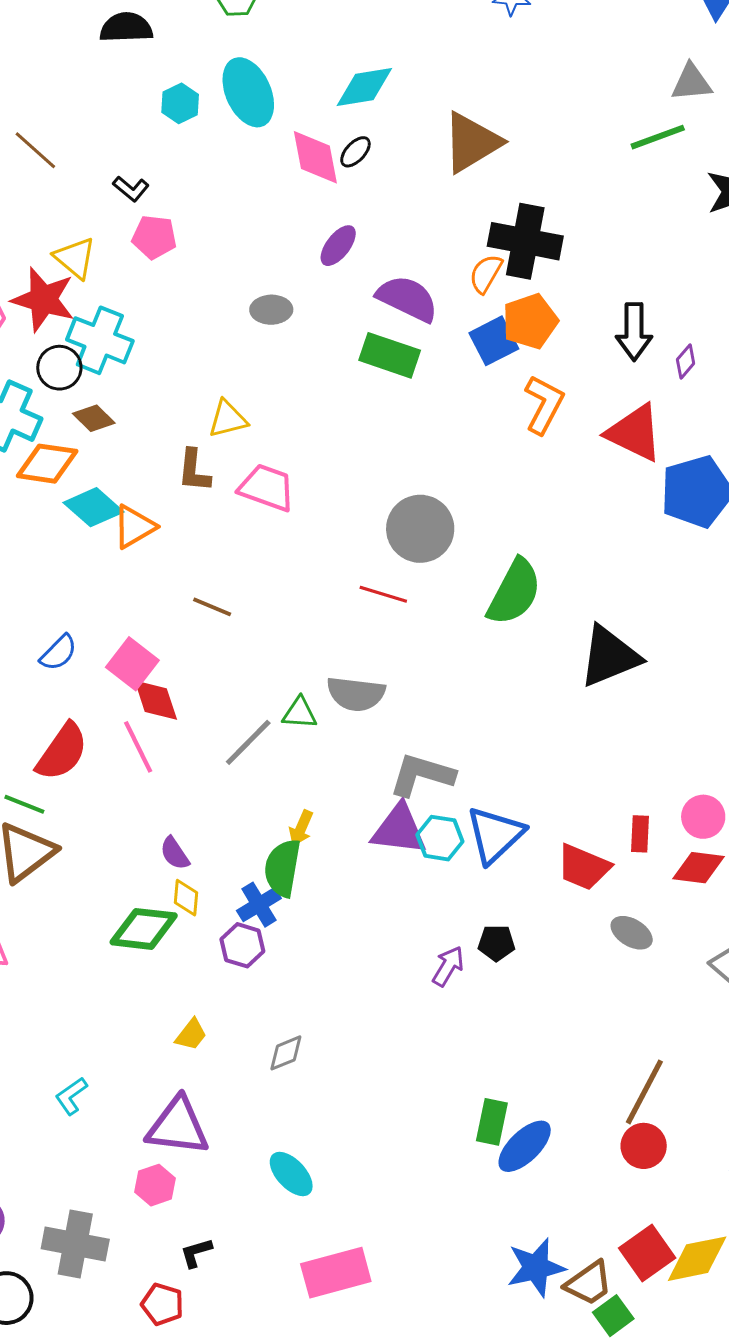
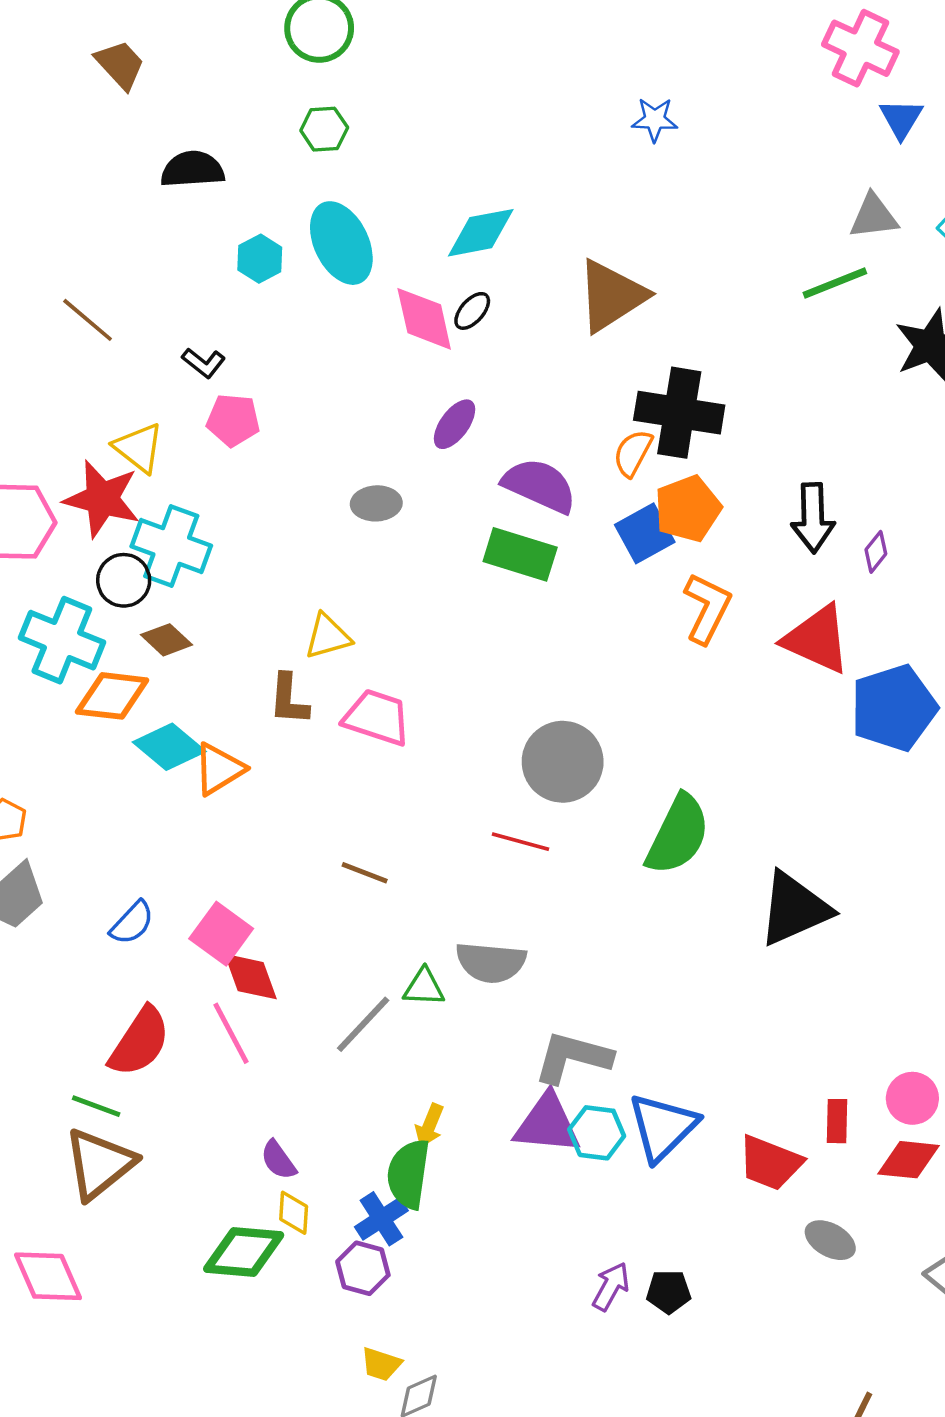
brown line: (212, 607) -> (365, 873), moved
black pentagon: (496, 943) -> (669, 1292), moved
yellow trapezoid: (191, 1035) -> (381, 1364), moved, turned 72

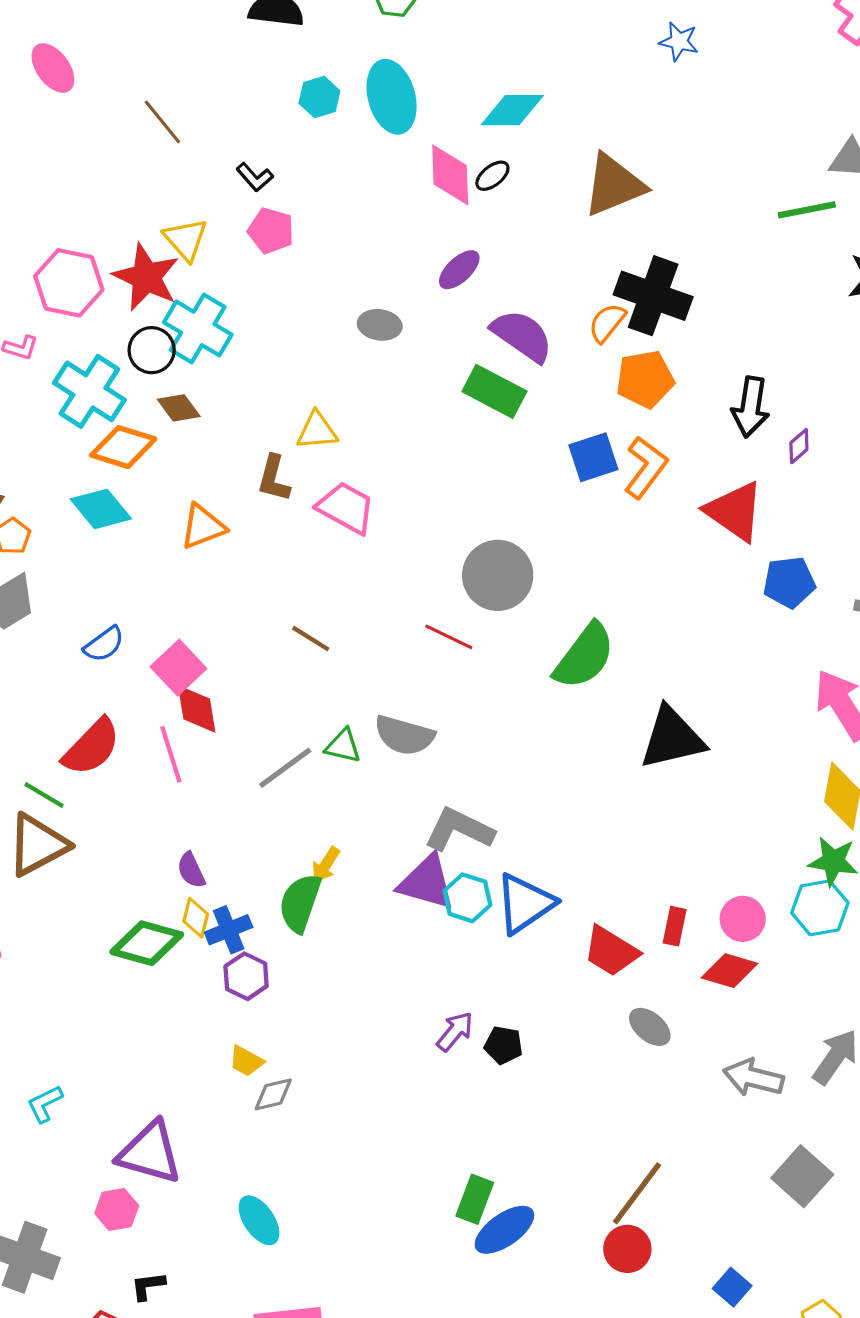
blue square: (645, 533) -> (593, 457), moved
blue pentagon: (894, 708) -> (789, 582), size x0.7
cyan diamond: (169, 747) -> (101, 509), moved
blue cross: (381, 1219) -> (229, 930), moved

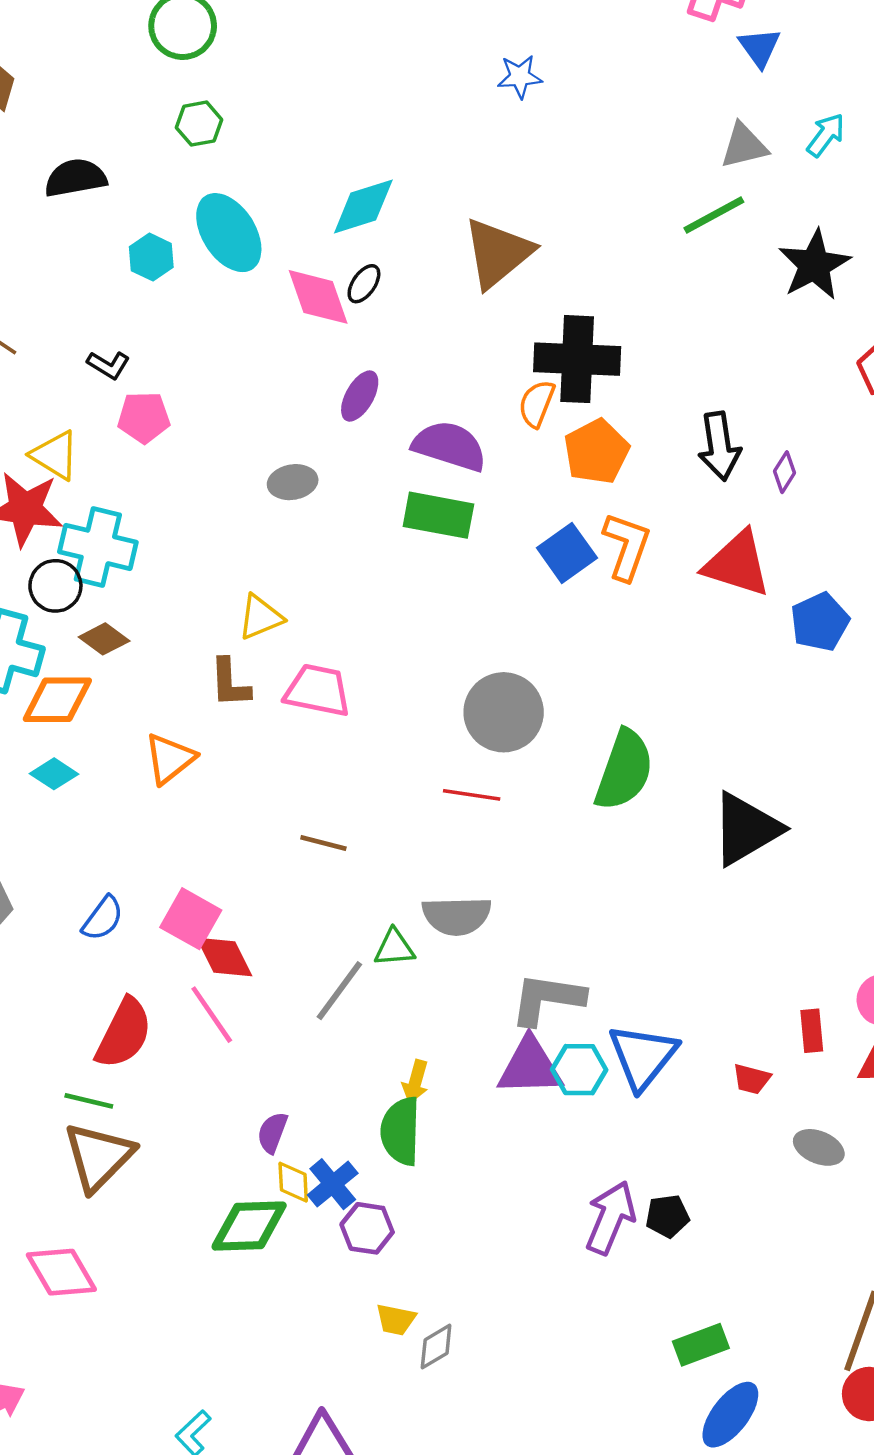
cyan diamond: (101, 509) -> (54, 774), size x0.7
purple semicircle: (191, 870) -> (272, 1133), turned 63
red trapezoid: (611, 951) -> (752, 1079), size x0.6
purple arrow: (455, 1031) -> (611, 1218), size x1.5
green rectangle: (475, 1199) -> (701, 1345), moved, turned 66

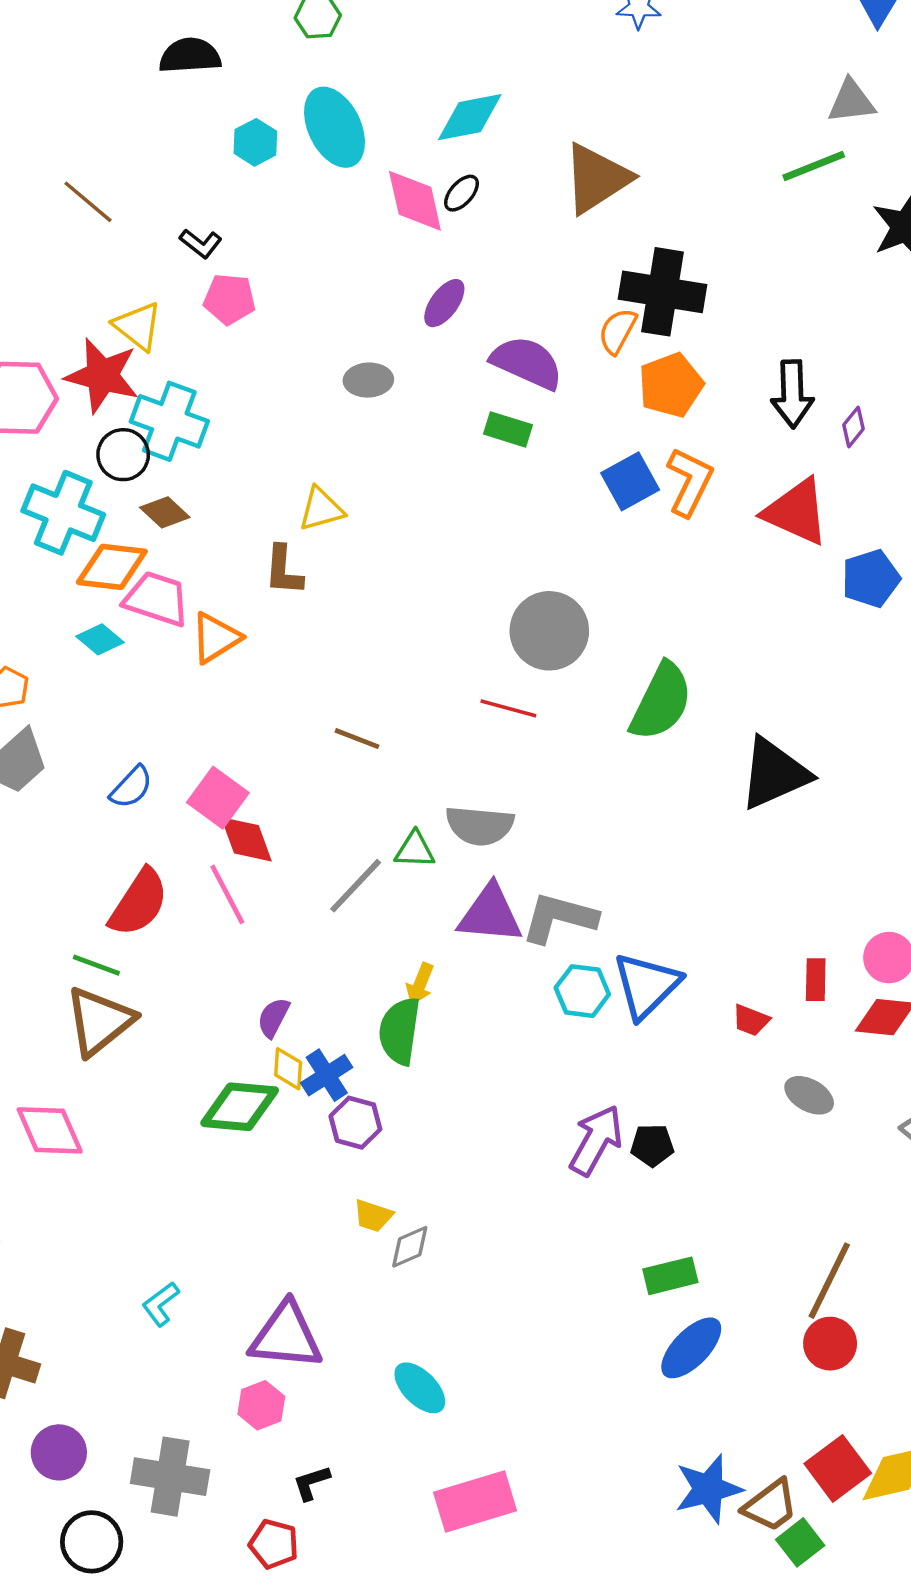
green rectangle: (438, 515) -> (508, 429), size x0.7
pink trapezoid: (318, 690) -> (157, 599), moved
purple triangle: (530, 1067) -> (490, 914), moved

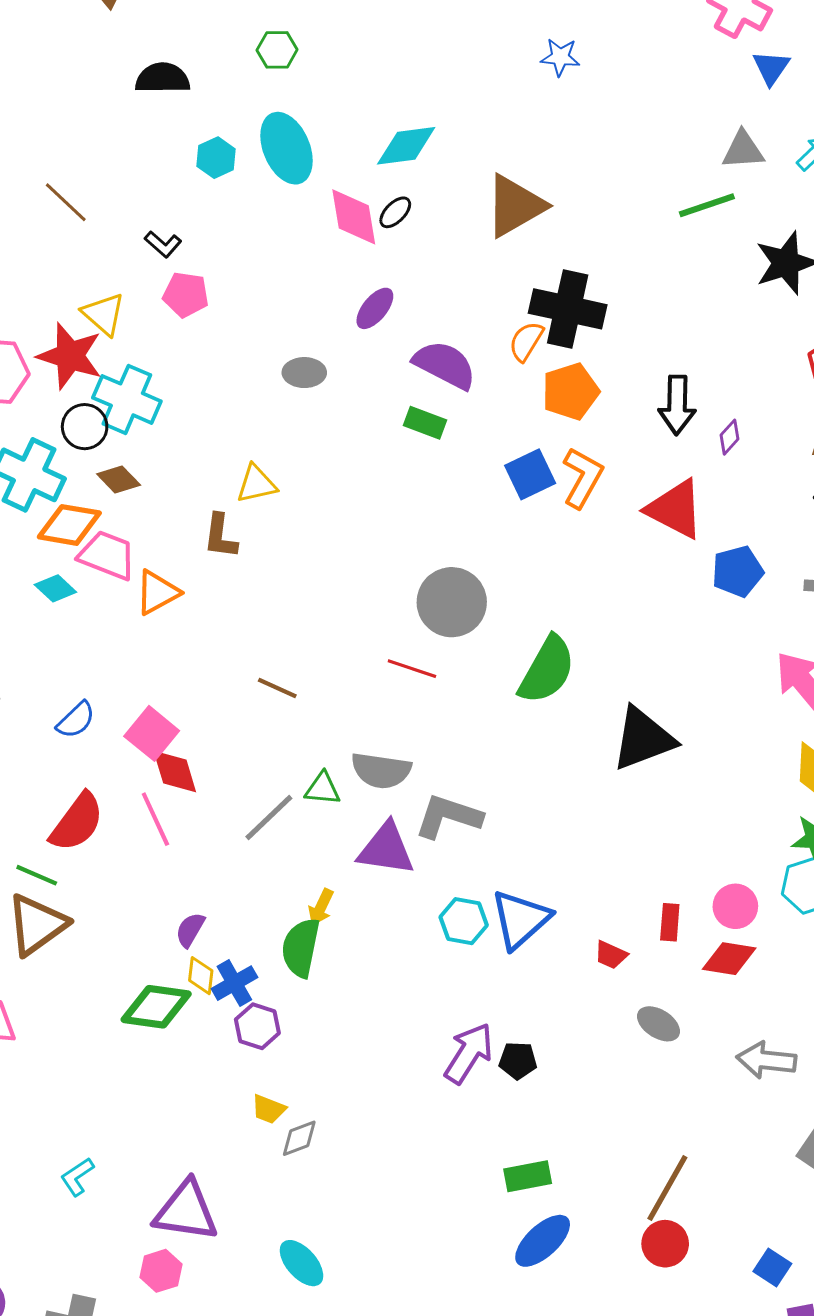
gray L-shape: (559, 918) -> (448, 816), moved

